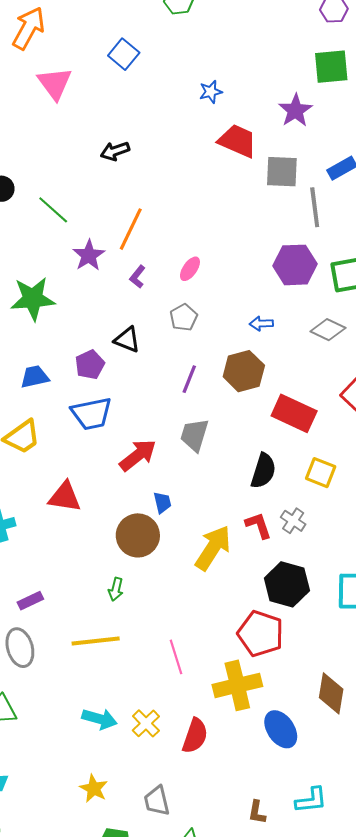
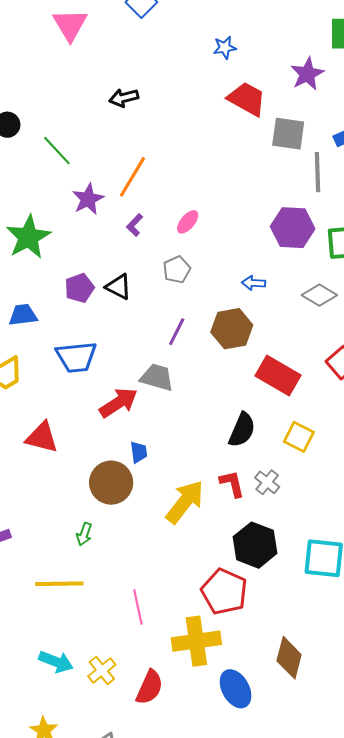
green star: (33, 299) -> (28, 237), turned -30
purple pentagon: (90, 365) -> (79, 288), moved
gray trapezoid: (194, 435) -> (157, 377), moved, turned 84

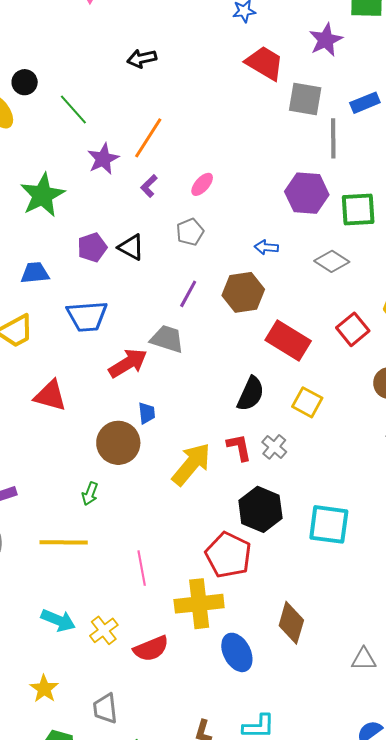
red semicircle: (150, 687) -> (151, 649), turned 42

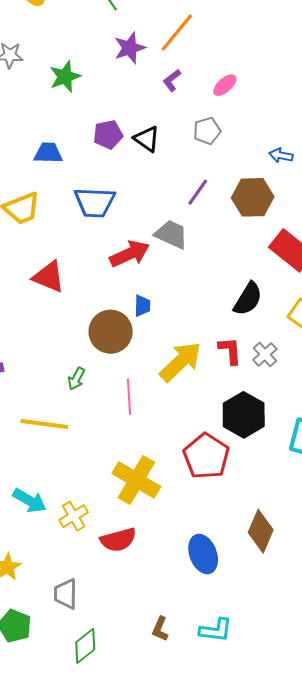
green star: (42, 195) -> (65, 77), size x0.7
pink line: (142, 568) -> (129, 397), moved
yellow cross: (199, 604) -> (136, 480), moved, turned 30

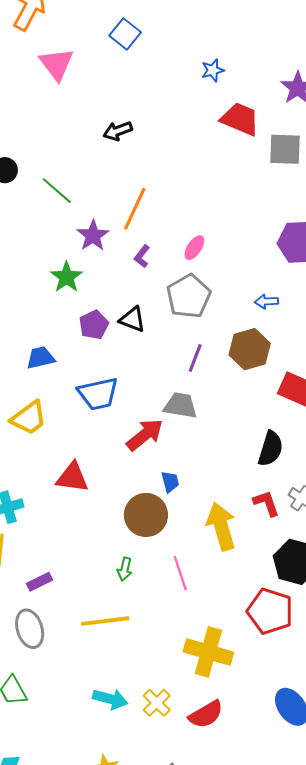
green star: (65, 77) -> (67, 277), moved
gray pentagon: (207, 131) -> (189, 296), size x1.6
yellow arrow: (181, 362) -> (221, 526), turned -48

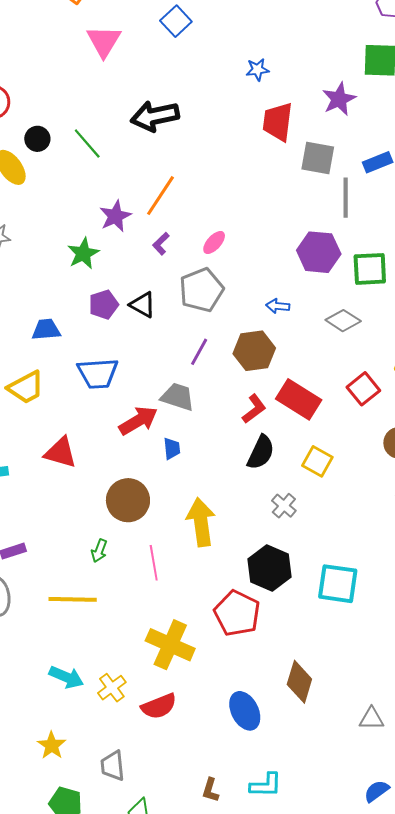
red trapezoid: (240, 119) -> (278, 122), turned -114
black arrow: (118, 131) -> (155, 116), size x1.6
green line: (57, 191) -> (87, 143), moved
blue trapezoid: (170, 482) -> (172, 449), moved
red L-shape: (266, 503) -> (254, 409), moved, turned 64

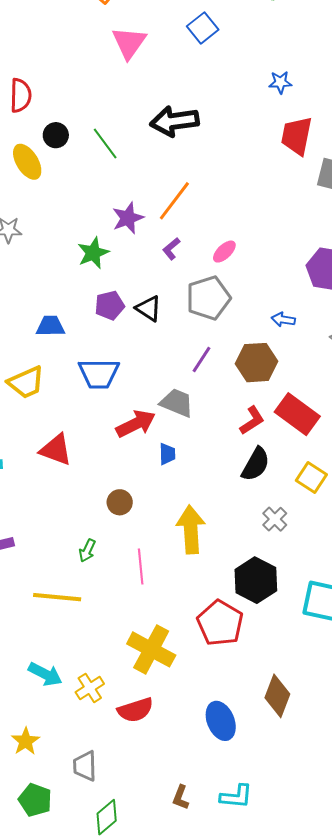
brown circle: (128, 500) -> (120, 502), size x0.6

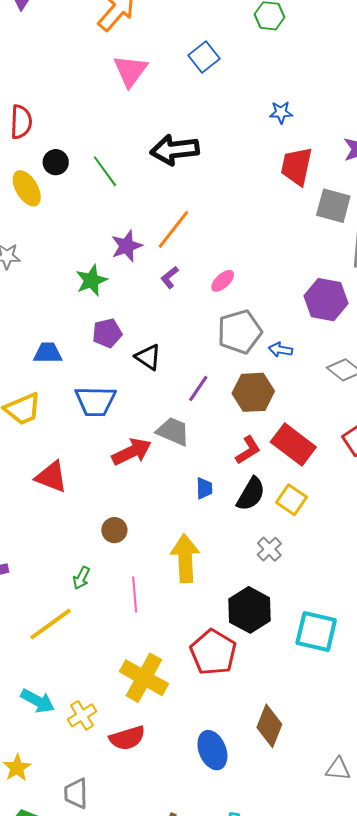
gray pentagon: (208, 298) -> (240, 332), moved
black triangle: (149, 308) -> (148, 357), moved
blue trapezoid: (167, 454) -> (204, 488), moved
yellow square: (311, 477) -> (291, 500), moved
yellow line: (57, 597) -> (51, 624), turned -42

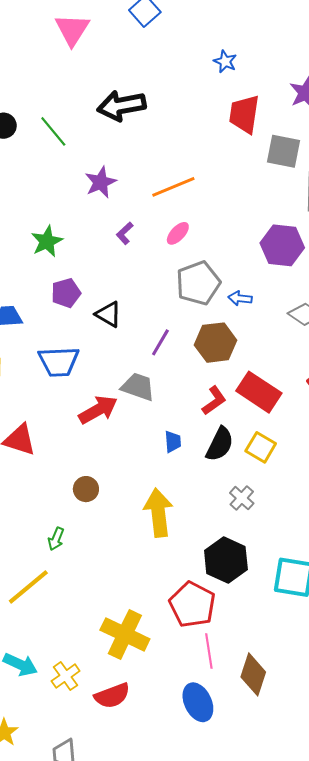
blue star: (281, 112) -> (225, 61), turned 30
orange line: (173, 229) -> (173, 187), moved, turned 33
purple star: (127, 246) -> (101, 182), moved
pink line: (135, 595) -> (209, 651), moved

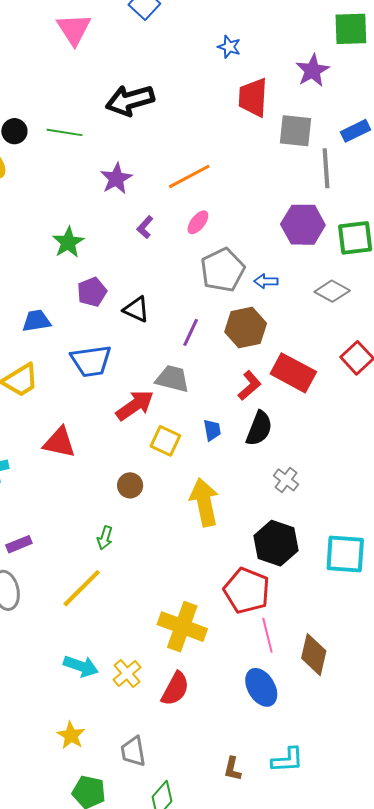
green line: (53, 131) -> (64, 132), turned -36
yellow square: (261, 447) -> (165, 441), moved
red semicircle: (112, 696) -> (175, 689), turned -36

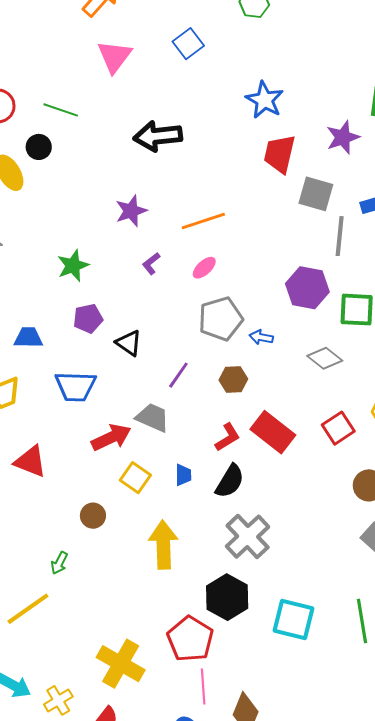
blue star: (229, 47) -> (265, 100), size x1.6
green line: (64, 132) -> (61, 110), moved
brown hexagon: (246, 328) -> (233, 380), size x0.7
gray cross: (286, 480) -> (248, 537), size x1.8

